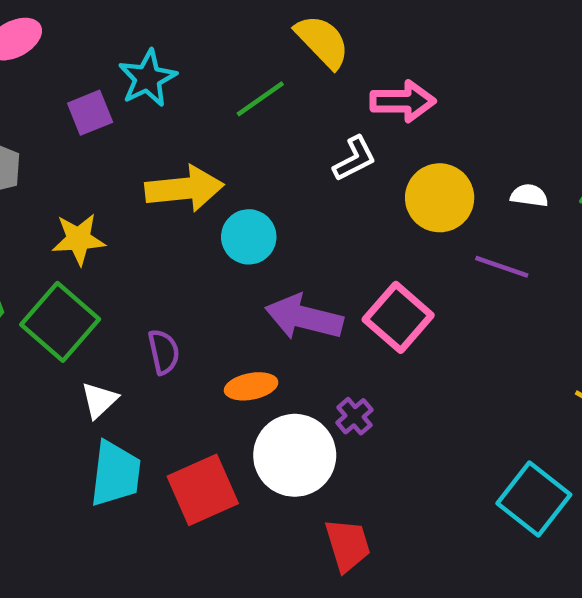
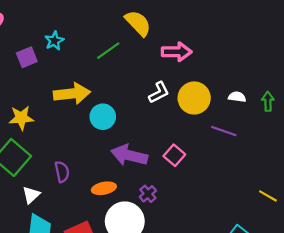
cyan star: (148, 78) -> (54, 41), size x0.7
white L-shape: (355, 159) -> (159, 92), moved
pink square: (398, 317) -> (174, 155), size x0.7
purple cross: (355, 416) -> (148, 194), moved

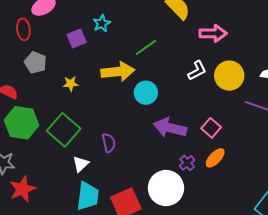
green line: (108, 51) -> (146, 47), moved
yellow star: (21, 118) -> (71, 84), moved, size x0.7
orange ellipse: (104, 188) -> (215, 158), moved, turned -35

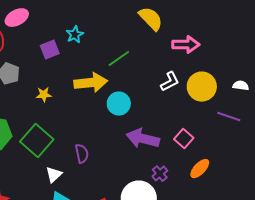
orange ellipse: (215, 158) -> (200, 169), moved

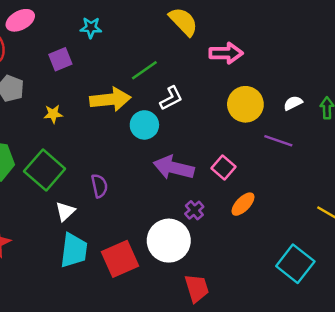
cyan star: (75, 35) -> (91, 28), moved, turned 30
white L-shape: (170, 82) -> (171, 98), moved
white semicircle: (241, 86) -> (293, 103), turned -35

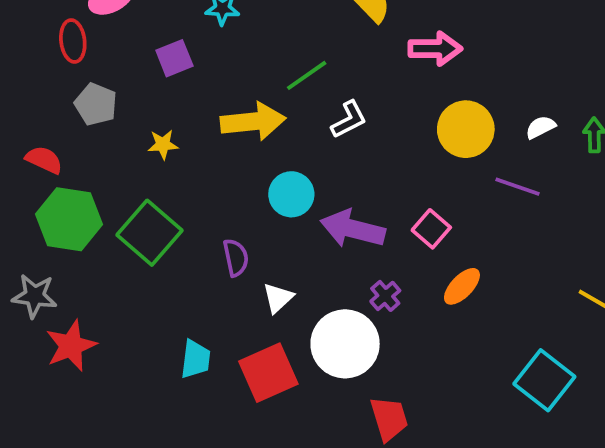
cyan circle: (144, 125) -> (291, 194), moved
white triangle: (65, 211) -> (278, 298), moved
cyan trapezoid: (74, 250) -> (196, 359), size x0.7

